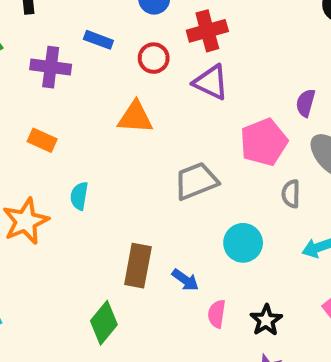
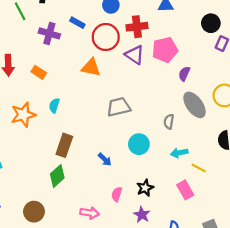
red circle: (154, 58) -> (106, 37), size x1.6
pink pentagon: (264, 142) -> (165, 50), moved
brown rectangle: (138, 266) -> (64, 145), moved
pink semicircle: (217, 314) -> (117, 194), moved

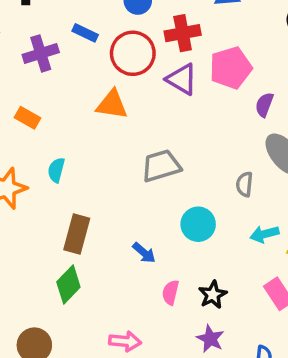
purple cross: (49, 33) -> (41, 53), turned -30
pink semicircle: (117, 194) -> (170, 292), moved

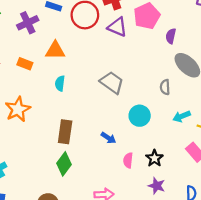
orange triangle: (112, 104) -> (55, 50), moved
gray trapezoid: (161, 166) -> (112, 83), turned 60
cyan semicircle: (56, 170) -> (60, 83), moved

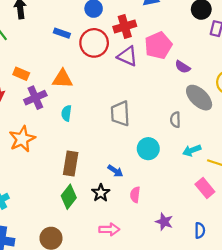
purple cross: (28, 23) -> (35, 98), moved
purple semicircle: (171, 36) -> (183, 67), turned -72
orange rectangle: (25, 64) -> (21, 74), moved
gray trapezoid: (112, 83) -> (120, 114), turned -130
black star: (154, 158) -> (101, 193), moved

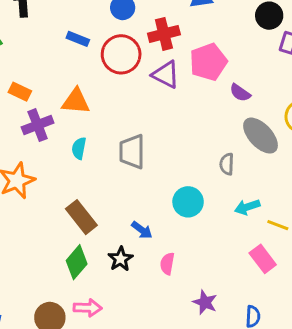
gray trapezoid: (120, 114) -> (132, 152), moved
brown rectangle: (71, 164) -> (81, 217), turned -50
pink arrow: (109, 229) -> (88, 308), moved

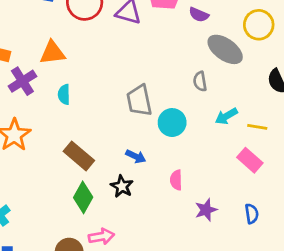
gray trapezoid: (132, 152) -> (139, 100), moved
pink semicircle: (167, 264) -> (176, 180), moved
purple star: (205, 302) -> (206, 210), turned -30

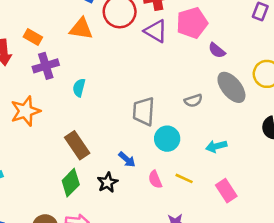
orange triangle: (52, 53) -> (81, 29), moved
gray semicircle: (200, 81) -> (193, 101), moved, turned -114
yellow line: (257, 127) -> (184, 178), moved
pink semicircle: (176, 180) -> (155, 179), moved, turned -36

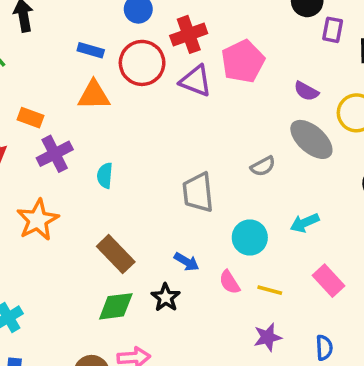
purple semicircle: (217, 50) -> (306, 91), moved
cyan circle: (167, 139) -> (250, 237), moved
yellow line: (184, 178) -> (270, 290), moved
green diamond: (71, 183) -> (116, 306), turned 48

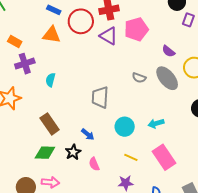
gray semicircle: (263, 166) -> (139, 78), moved, turned 40
pink rectangle: (329, 281) -> (164, 157), size x1.4
pink semicircle: (229, 282) -> (94, 164), moved

